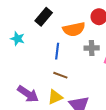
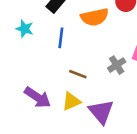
gray cross: (92, 48) -> (117, 65), moved, turned -32
blue line: (57, 51) -> (61, 38), moved

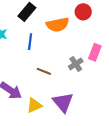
yellow triangle: (71, 101) -> (34, 105), moved

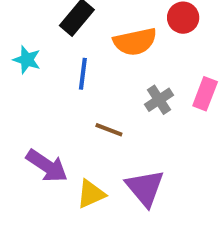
gray cross: (76, 64) -> (159, 100), moved

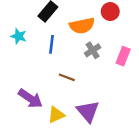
gray cross: (159, 100) -> (93, 50), moved

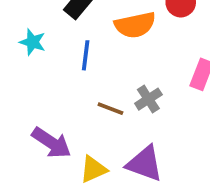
gray cross: (93, 50) -> (148, 99), moved
purple triangle: (88, 111) -> (145, 164), turned -30

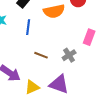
gray cross: (148, 99) -> (69, 55), moved

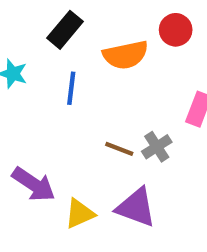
brown line: (41, 55) -> (119, 149), moved

